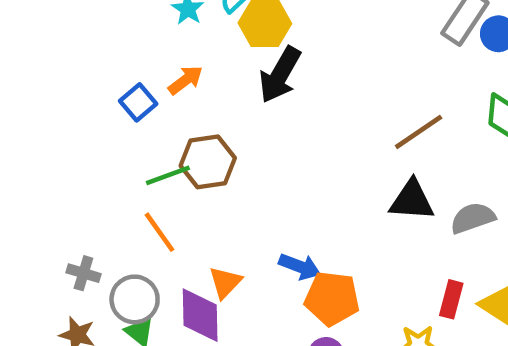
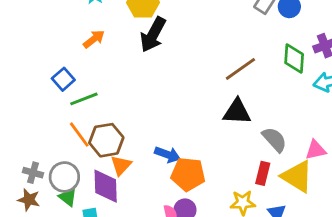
blue square: (138, 102) -> (63, 79), moved
brown hexagon: (208, 162) -> (106, 140), moved
gray semicircle: (473, 218) -> (274, 139), moved, turned 68
gray cross: (83, 273) -> (33, 173), moved

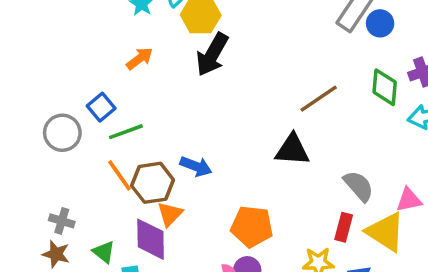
black triangle: (237, 112) -> (292, 150), moved
blue arrow: (167, 155) -> (196, 166), moved
gray circle: (64, 177) -> (62, 133), moved

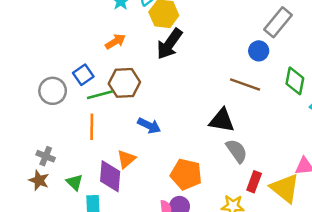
blue circle: (380, 23) -> (259, 51), moved
brown line: (319, 99) -> (245, 85), turned 48
orange line: (119, 175) -> (92, 127), turned 30
brown hexagon: (152, 183) -> (124, 83), moved
gray semicircle: (359, 186) -> (237, 151), moved

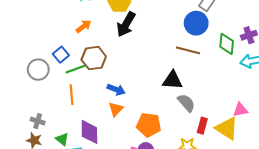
blue circle: (259, 51) -> (196, 23), size x1.5
orange triangle: (126, 159) -> (116, 109), moved

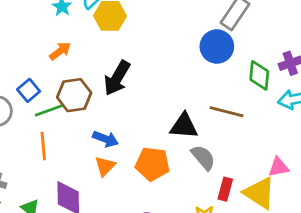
black arrow: (126, 24) -> (117, 78), moved
brown line: (188, 50) -> (227, 112), moved
orange pentagon: (149, 125) -> (152, 164), moved

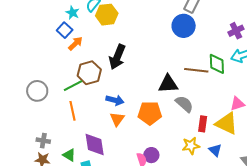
green diamond: (259, 75) -> (217, 64), moved
blue square: (29, 90) -> (65, 30), moved

